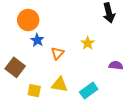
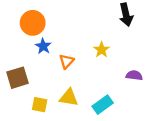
brown square: (15, 67) -> (17, 78), turned 36

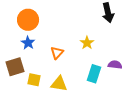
blue star: (43, 46) -> (28, 43), moved
yellow square: (40, 105) -> (34, 80), moved
cyan rectangle: (103, 105) -> (94, 74), moved, turned -36

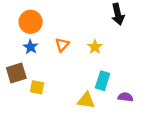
orange triangle: (57, 53) -> (62, 45), moved
purple semicircle: (115, 65) -> (125, 97), moved
yellow triangle: (59, 84) -> (86, 100), moved

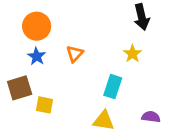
yellow star: (95, 47) -> (132, 54), moved
cyan rectangle: (103, 81) -> (113, 87), moved

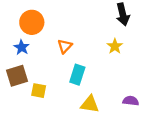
blue star: (37, 56) -> (22, 47), moved
cyan rectangle: (113, 87) -> (77, 75), moved

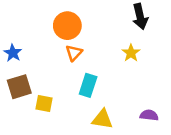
orange circle: (32, 22) -> (67, 26), moved
blue star: (22, 47) -> (13, 53), moved

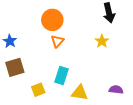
cyan rectangle: (88, 85) -> (61, 76), moved
yellow square: (44, 104) -> (38, 90), moved, turned -32

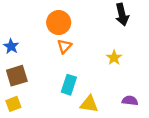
yellow star: (102, 41) -> (114, 58), moved
yellow square: (38, 90) -> (13, 104), moved

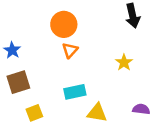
cyan rectangle: (69, 85) -> (75, 92), turned 60
yellow square: (13, 104) -> (34, 113), moved

